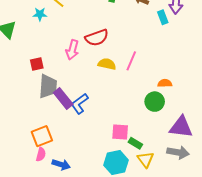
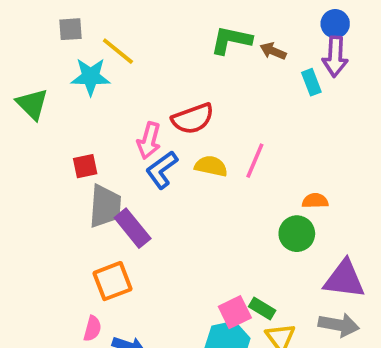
cyan star: (40, 14) -> (91, 77), size x1.5
blue L-shape: (79, 104) -> (162, 170), moved
pink square: (120, 132) -> (235, 312), moved, turned -30
orange square: (42, 136) -> (112, 281), moved

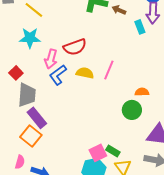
cyan star: (91, 77) -> (30, 38), moved
red square: (85, 166) -> (16, 73), turned -32
purple rectangle: (133, 228) -> (37, 118), moved
orange square: (112, 281) -> (31, 136), turned -30

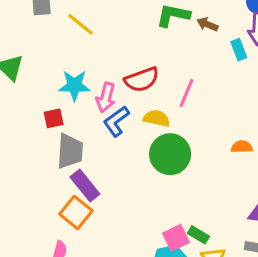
cyan star: (30, 38) -> (74, 85), moved
pink line: (109, 70) -> (186, 93), moved
red square: (16, 73) -> (54, 118), turned 32
green circle: (132, 110) -> (170, 154), moved, size x1.4

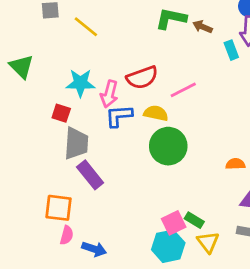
pink line: (186, 93) -> (183, 90), turned 40
red square: (54, 118) -> (61, 113), turned 30
blue L-shape: (116, 121) -> (119, 116), turned 32
orange semicircle: (242, 147) -> (235, 164), moved
orange square: (76, 212) -> (58, 208), moved, turned -32

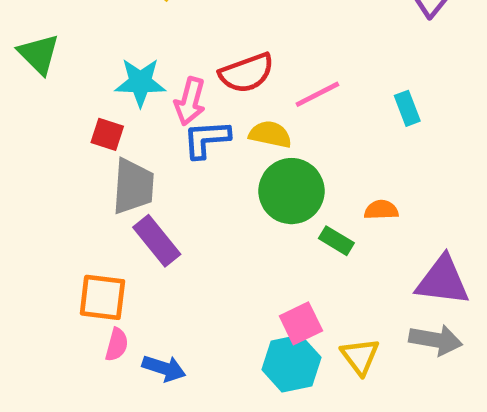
cyan rectangle: (231, 50) -> (407, 108), moved
orange semicircle: (235, 164) -> (381, 210), moved
green rectangle: (194, 220) -> (336, 241), moved

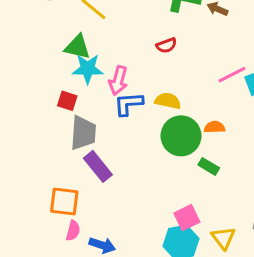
green triangle: (39, 54) -> (77, 47), moved, turned -32
red semicircle: (247, 73) -> (166, 45), moved, size x0.6
pink line: (317, 94) -> (232, 75), moved
orange semicircle: (381, 210) -> (215, 127), moved

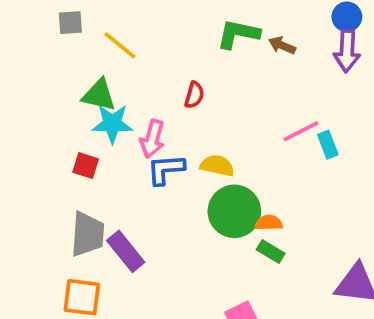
red semicircle: (166, 45) -> (194, 95), moved, turned -54
orange semicircle: (215, 127) -> (269, 223), moved
gray trapezoid: (83, 133) -> (88, 234), moved

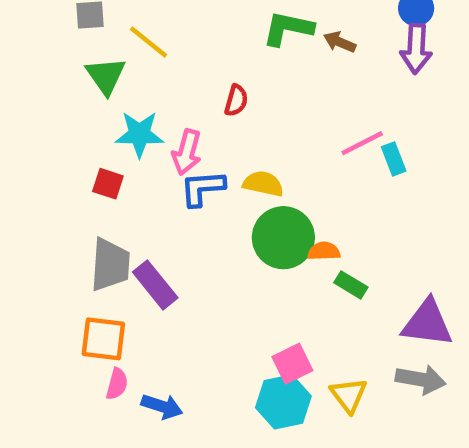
green triangle: (99, 95) -> (106, 76), moved, turned 42
green rectangle: (271, 251) -> (351, 285), moved

